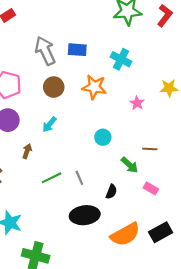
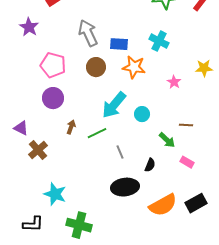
blue rectangle: (77, 50) -> (119, 44), moved
cyan arrow: (49, 124) -> (114, 105), moved, size x1.8
green line: (52, 178) -> (97, 133), moved

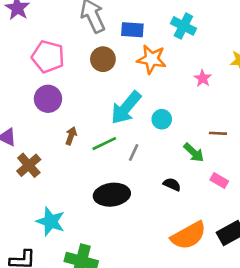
gray line: (120, 152) -> (134, 152), moved, turned 48
black semicircle: (150, 165) -> (172, 184), turned -88
black ellipse: (125, 187) -> (112, 195), moved

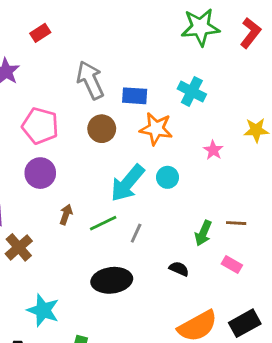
cyan circle: (162, 119) -> (168, 177), moved
brown line: (218, 133) -> (236, 223), moved
green arrow: (194, 152) -> (203, 233), turned 70

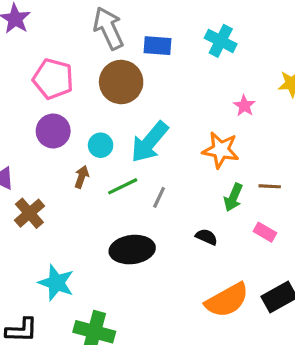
brown circle: (102, 129) -> (121, 82), size x1.4
orange star: (156, 129) -> (221, 150), moved
cyan circle: (168, 177) -> (101, 145), moved

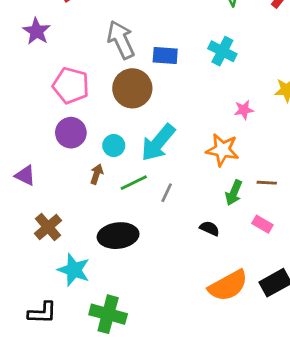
pink star: (244, 106) -> (244, 110), turned 30
brown cross: (29, 213) -> (48, 227), moved
black ellipse: (132, 250) -> (118, 236), moved

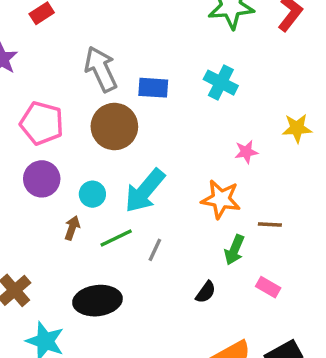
brown line: (267, 183) -> (270, 225), moved
black semicircle: (210, 228) -> (206, 292), turned 102

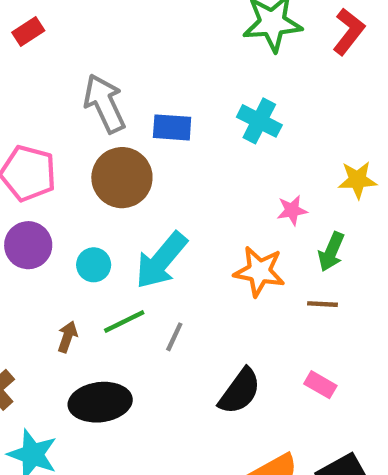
brown arrow: (72, 228) -> (67, 337), moved
green arrow: (234, 250) -> (331, 252), moved
black semicircle: (206, 292) -> (240, 391), size x1.6

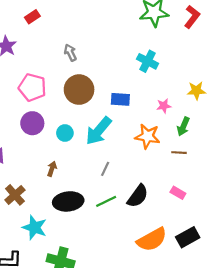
gray arrow: (105, 103) -> (70, 53), size x0.6
blue rectangle: (172, 127) -> (120, 99), moved
green line: (124, 322) -> (106, 201), moved

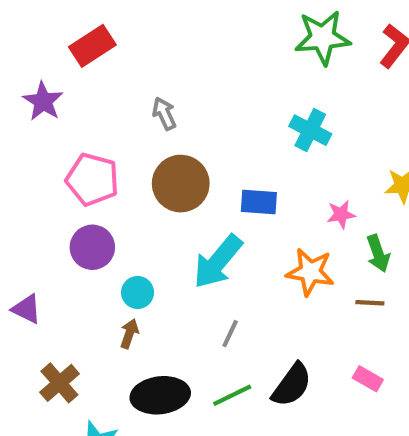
red rectangle: (32, 17) -> (92, 46), size x1.5
green arrow: (183, 126) -> (378, 253), turned -42
cyan circle: (65, 133) -> (138, 292), moved

